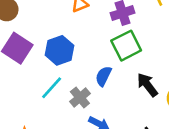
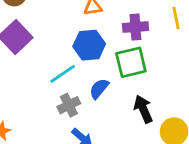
blue hexagon: (59, 50) -> (89, 45), moved
cyan line: (52, 88) -> (63, 74), moved

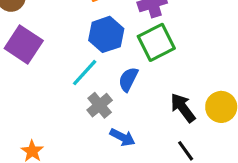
black arrow: (143, 109) -> (183, 108), moved

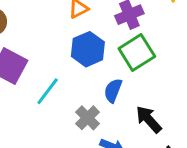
cyan line: (85, 73) -> (48, 91), moved
black arrow: (183, 108) -> (149, 119), moved

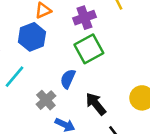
blue hexagon: (88, 49) -> (32, 37), moved

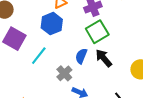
black arrow: (96, 104) -> (104, 58), moved

